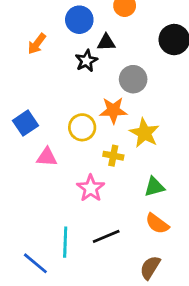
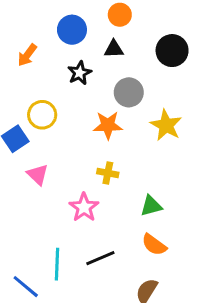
black triangle: (106, 42) -> (114, 49), moved
yellow circle: (82, 127) -> (42, 115), moved
yellow star: (144, 133) -> (166, 125), moved
pink triangle: (47, 157) -> (38, 175), turned 40

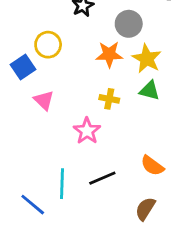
yellow star: (166, 125) -> (147, 59), moved
green triangle: (151, 206) -> (150, 91), moved, turned 30

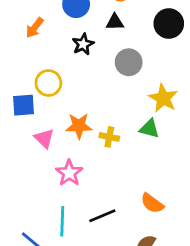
orange star: (109, 54) -> (79, 126), moved
yellow star: (147, 59) -> (163, 98), moved
blue square: (23, 67) -> (24, 105), turned 30
pink star: (87, 131) -> (69, 173), moved

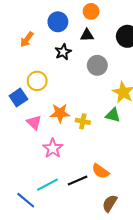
blue square: (24, 105) -> (18, 98), turned -30
orange semicircle: (152, 203) -> (100, 171), moved
cyan line: (62, 221) -> (48, 185), turned 60

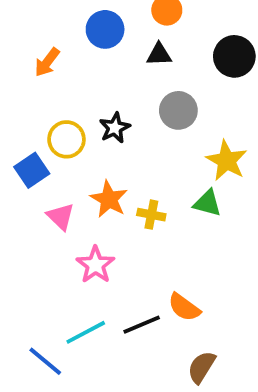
black star: (63, 52) -> (115, 128), moved
orange star: (60, 113) -> (109, 199), turned 30

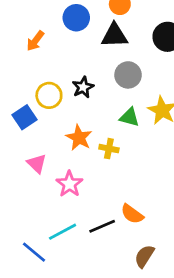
black triangle: (159, 54) -> (114, 35), size x1.5
green triangle: (207, 203) -> (129, 117), moved
pink triangle: (61, 217) -> (37, 164), moved

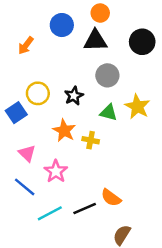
black star: (83, 87) -> (74, 96), moved
blue line: (34, 252) -> (25, 187), moved

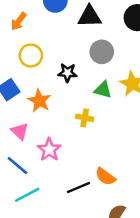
yellow circle: (38, 93) -> (31, 56), moved
black star: (74, 96) -> (68, 73), turned 30
orange star: (64, 131) -> (39, 101), moved
cyan line: (50, 213) -> (27, 195), moved

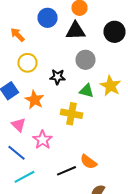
orange arrow: (19, 21) -> (18, 35), turned 98
yellow cross: (85, 118) -> (72, 114), size x1.5

